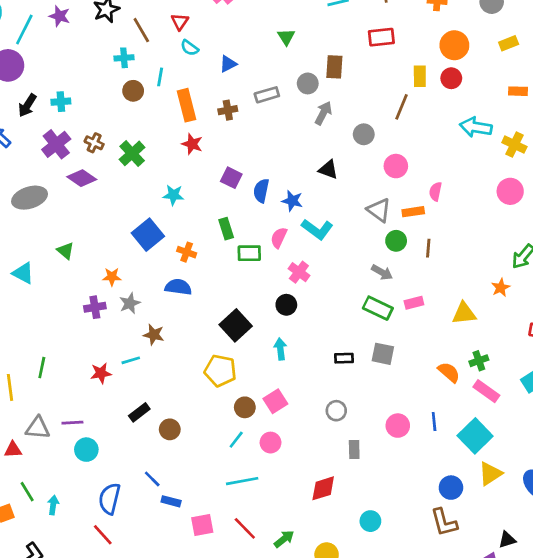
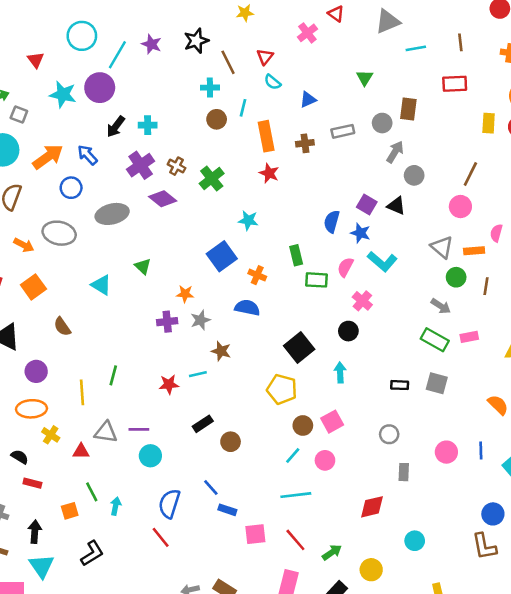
brown line: (401, 107) -> (470, 174), moved
gray circle: (364, 134) -> (414, 175), moved
purple square: (231, 178) -> (367, 205), moved

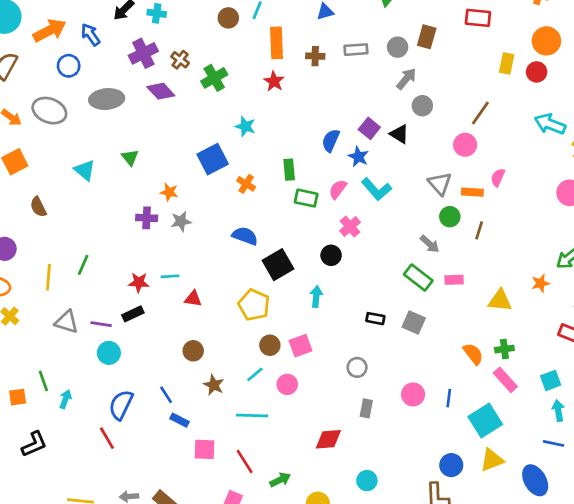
blue semicircle: (247, 308) -> (245, 236), moved
brown star: (221, 351) -> (214, 385), moved
black rectangle: (203, 424) -> (133, 314), moved
red triangle: (81, 451) -> (193, 299), moved

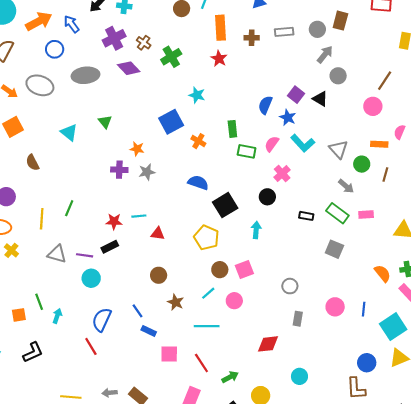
gray triangle: (440, 184) -> (338, 149), moved
black rectangle: (375, 319) -> (306, 216), moved

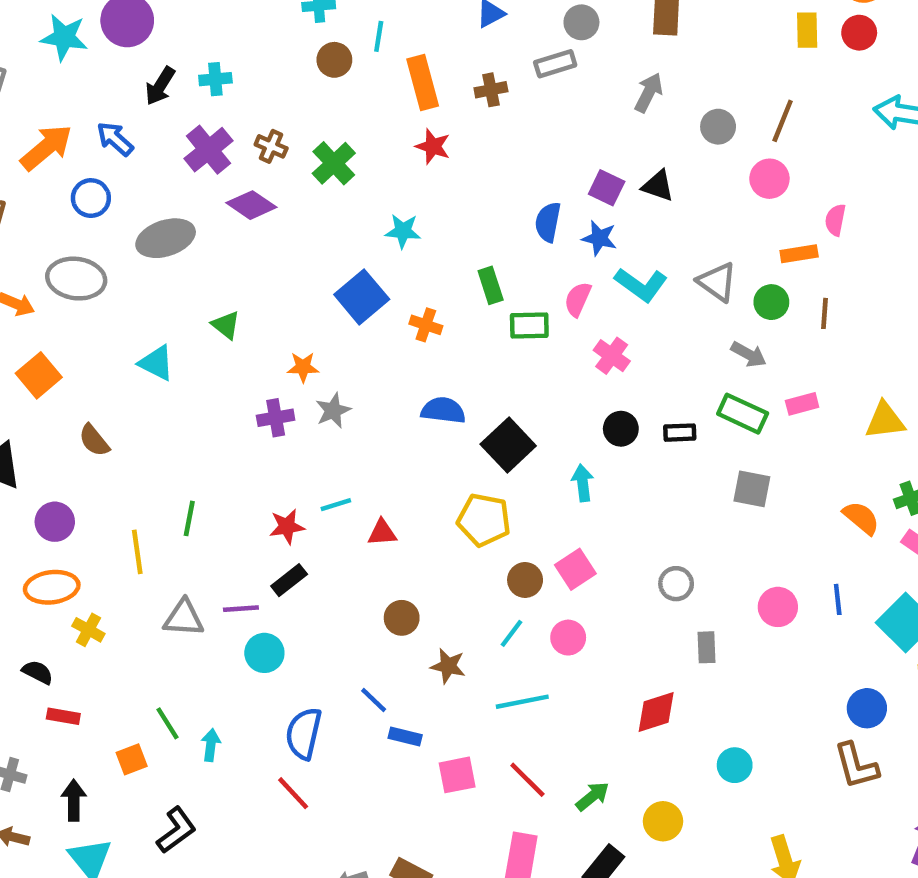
gray circle: (317, 29) -> (581, 22), moved
gray circle: (338, 76) -> (718, 127), moved
black circle: (267, 197) -> (621, 429), moved

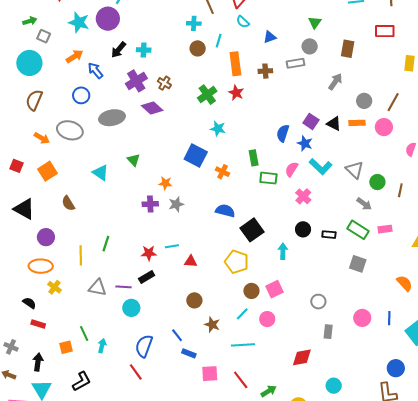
orange arrow: (46, 147) -> (75, 56), moved, size x0.7
green cross: (334, 163) -> (207, 95), moved
orange rectangle: (799, 254) -> (357, 123), moved
blue square: (362, 297) -> (196, 155), turned -30

